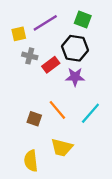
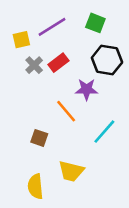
black hexagon: (75, 48) -> (107, 60), moved
gray cross: (30, 56) -> (34, 65), turned 32
red rectangle: (51, 65) -> (58, 63), moved
orange line: (57, 110) -> (66, 111), moved

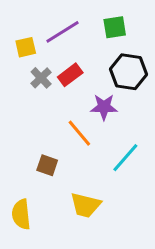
green square: (95, 23) -> (115, 27), turned -30
yellow semicircle: (35, 186) -> (21, 214), moved

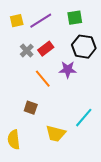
yellow square: (26, 47) -> (17, 21), moved
orange line: (79, 133) -> (43, 79), moved
cyan line: (125, 158) -> (84, 118), moved

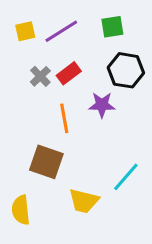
orange line: (43, 79) -> (64, 118), turned 30
brown square: (31, 108) -> (46, 162), size x1.6

